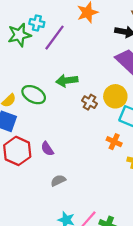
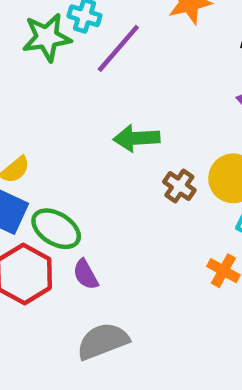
green ellipse: (34, 95) -> (56, 229), moved
gray semicircle: (58, 181) -> (103, 341), size x1.6

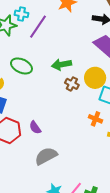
green arrow: (136, 138) -> (62, 65), moved
green ellipse: (56, 229) -> (21, 66), moved

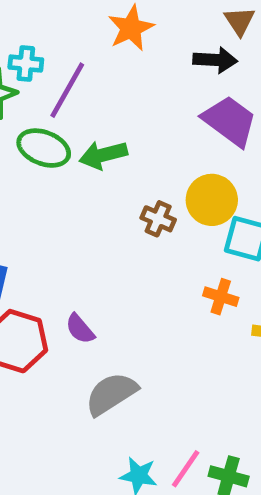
green arrow: (62, 65) -> (103, 155), moved
green ellipse: (21, 66) -> (44, 148), moved

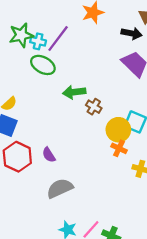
cyan cross: (26, 64) -> (38, 41), moved
green arrow: (103, 155) -> (74, 92), moved
yellow circle: (212, 200) -> (118, 130), moved

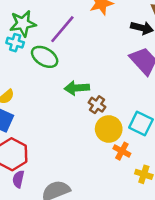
cyan cross: (38, 41) -> (15, 43), moved
yellow circle: (118, 130) -> (109, 129), moved
purple semicircle: (49, 155) -> (18, 179), moved, turned 42

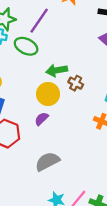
yellow circle: (109, 129) -> (48, 94), moved
purple semicircle: (18, 179) -> (42, 119), moved, turned 40

